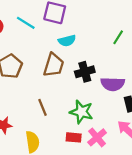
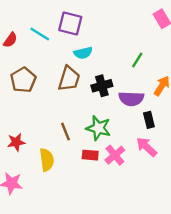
green line: (118, 37) -> (137, 60), moved
brown line: (42, 107) -> (66, 132), moved

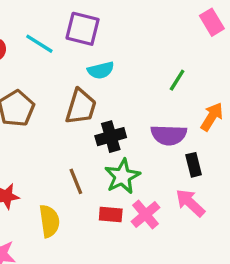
black cross: (102, 86) -> (111, 137), moved
green star: (98, 128) -> (122, 176), turned 30

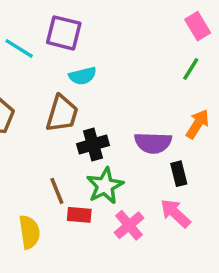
green line: (177, 80) -> (191, 69), moved
red rectangle: (111, 214) -> (79, 215), moved

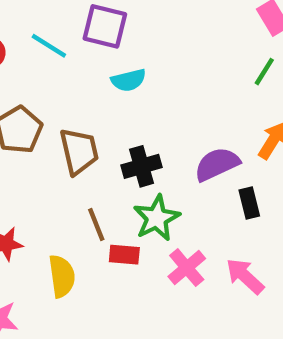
brown trapezoid: (62, 114) -> (79, 151), moved, turned -30
purple semicircle: (153, 143) -> (217, 164), turned 153
pink arrow: (175, 213) -> (245, 276), moved

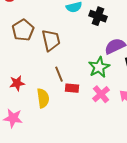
black cross: (142, 166) -> (98, 16), moved, turned 36
green star: (157, 218) -> (99, 67), moved

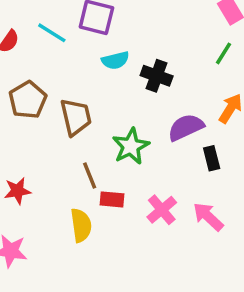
green star: (99, 67) -> (131, 146), moved
yellow semicircle: (43, 98) -> (81, 225), moved

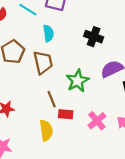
cyan semicircle: (115, 60) -> (48, 33), moved, turned -84

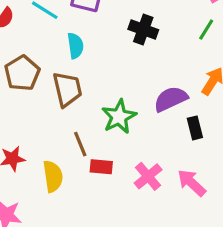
black cross: (94, 37) -> (143, 30), moved
yellow semicircle: (46, 130) -> (53, 176), moved

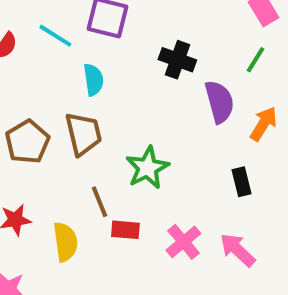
brown pentagon: (22, 73) -> (27, 142), moved
purple semicircle: (171, 99) -> (219, 102), moved, turned 100

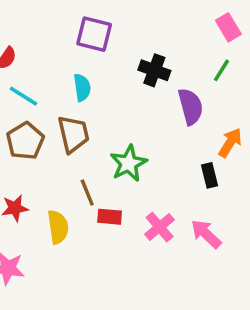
cyan line: (55, 36) -> (24, 96), moved
orange arrow: (263, 124) -> (230, 143), moved

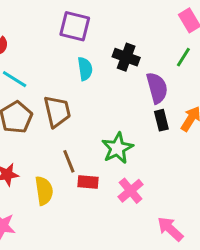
cyan semicircle: (82, 88) -> (85, 69), moved
green star: (129, 163) -> (117, 148), moved
black rectangle: (209, 175) -> (161, 120), moved
pink arrow: (206, 234) -> (170, 229), moved

